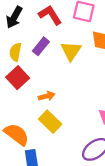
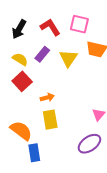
yellow semicircle: (15, 52) -> (20, 59), turned 112
yellow rectangle: (50, 122) -> (50, 120), turned 36

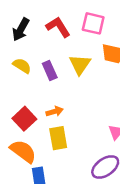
purple rectangle: (42, 54) -> (50, 70), moved, turned -63
red square: (22, 81) -> (24, 119), moved

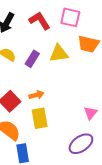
yellow triangle: (80, 64) -> (59, 54), turned 48
purple rectangle: (50, 70) -> (32, 59), turned 56

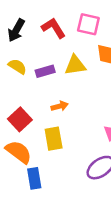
purple rectangle: (32, 59) -> (45, 71), turned 42
orange arrow: (36, 95) -> (60, 106), moved

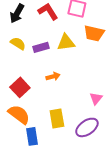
yellow rectangle: (54, 139) -> (57, 118), moved

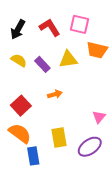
purple rectangle: (41, 47) -> (42, 64), turned 63

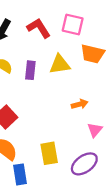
purple rectangle: (42, 64) -> (30, 70), turned 49
orange arrow: (55, 94) -> (80, 104), moved

